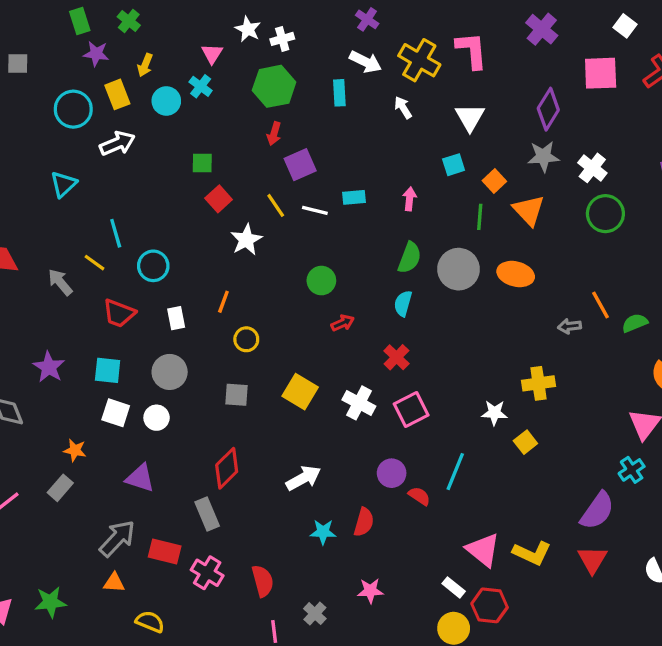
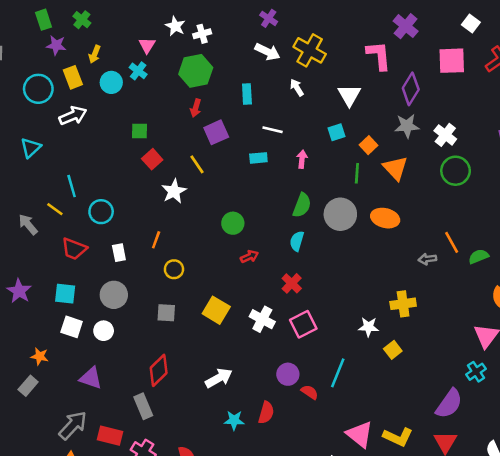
pink L-shape: (472, 50) -> (379, 56), moved
cyan rectangle: (339, 93) -> (247, 94), moved
white line: (315, 210) -> (273, 130), moved

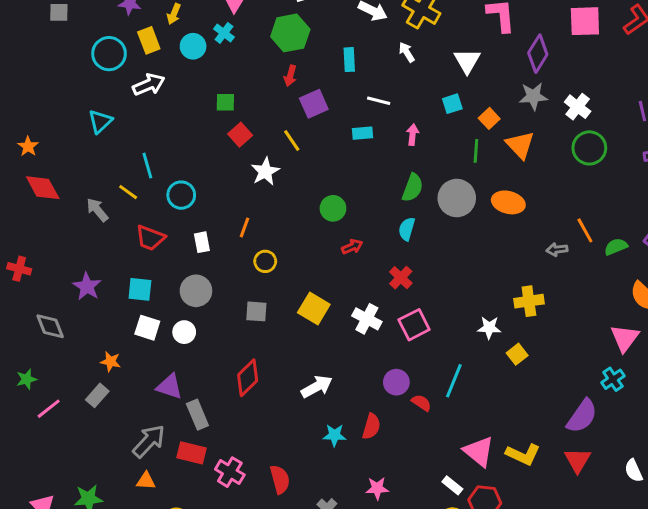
gray rectangle: (143, 406) -> (197, 415), moved

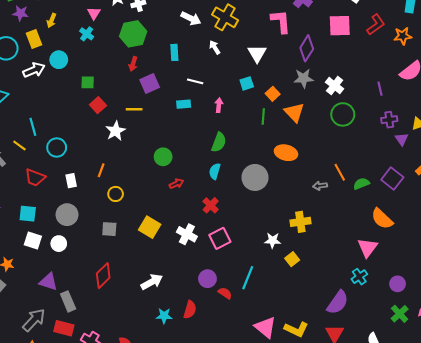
cyan circle: (193, 46) -> (59, 60), moved
yellow line: (292, 141) -> (134, 109), turned -56
gray circle: (457, 198) -> (255, 177), moved

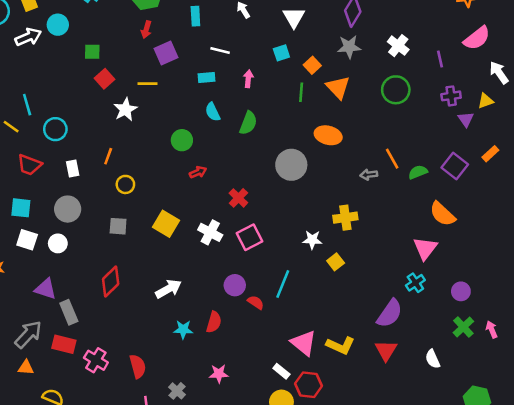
white cross: (335, 86) -> (398, 46), moved
cyan semicircle: (215, 171) -> (213, 112), moved, turned -42

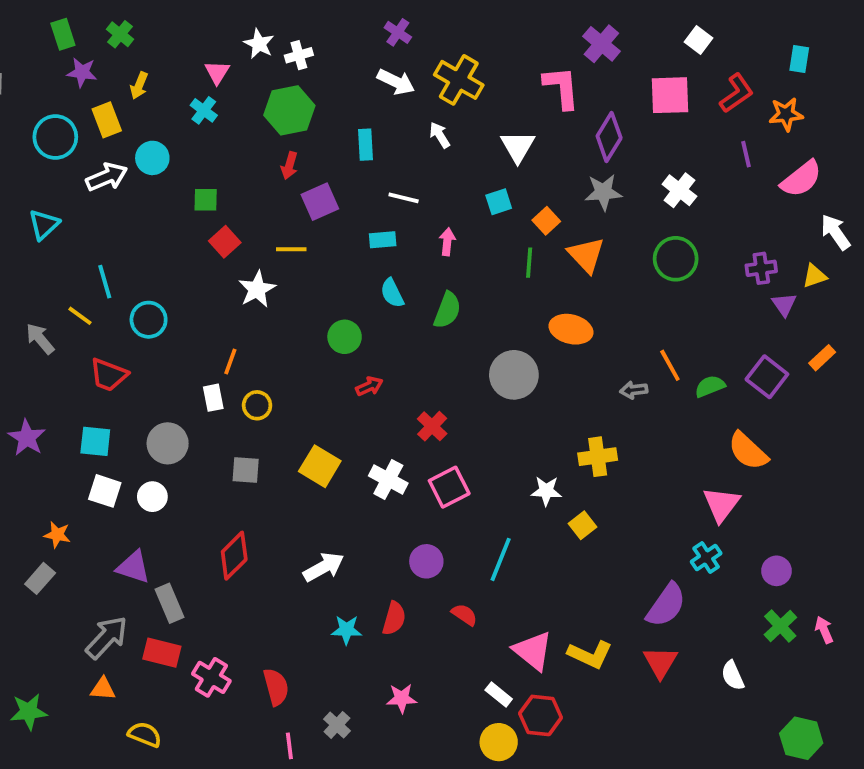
purple line: (440, 59) -> (746, 154), moved
white rectangle: (73, 168) -> (213, 398), moved
red semicircle: (256, 302) -> (464, 615), moved

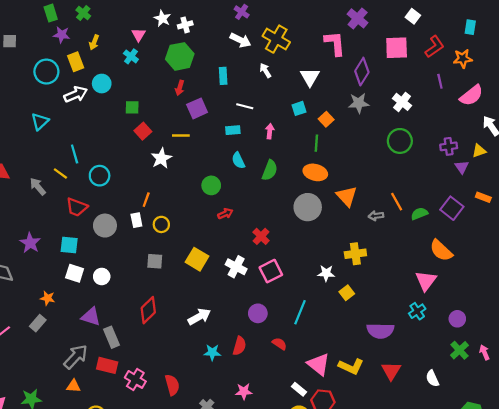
orange triangle: (586, 255) -> (347, 196), moved
orange ellipse: (571, 329) -> (315, 172), moved
orange rectangle: (822, 358) -> (483, 197), turned 64
gray circle: (168, 443) -> (105, 226), moved
purple semicircle: (666, 605) -> (380, 331), moved, turned 56

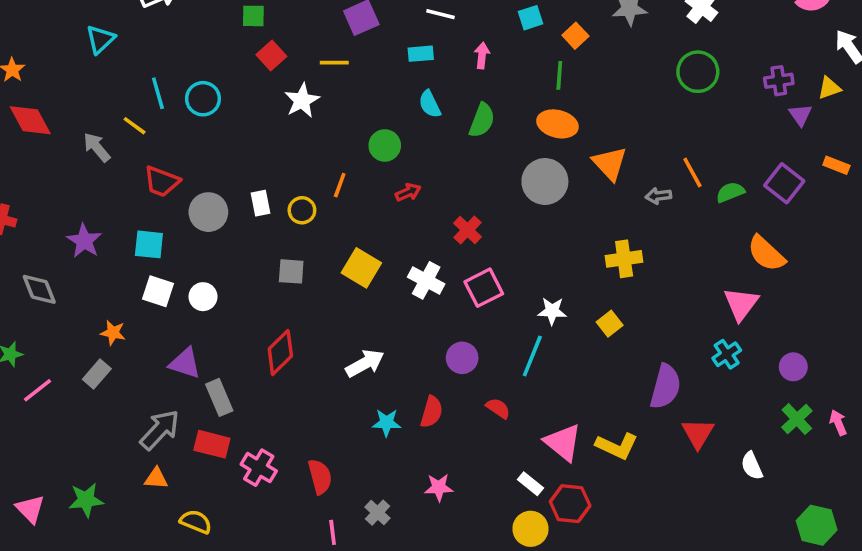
cyan circle: (100, 176) -> (203, 99), moved
orange line: (146, 200) -> (340, 185), moved
white star: (326, 273) -> (552, 311), moved
purple semicircle: (380, 331) -> (665, 387), turned -76
red triangle: (391, 371) -> (698, 433), moved

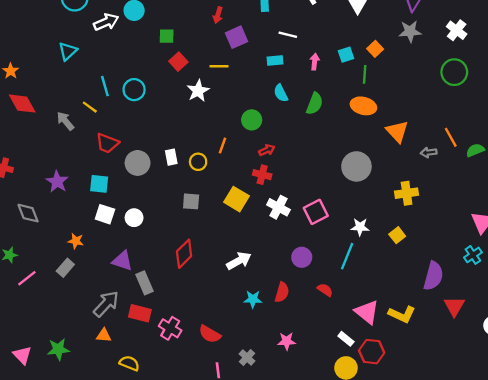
cyan square: (530, 18) -> (346, 55), moved
gray circle: (545, 181) -> (356, 166), moved
red cross: (468, 230) -> (262, 175), moved, turned -30
red semicircle: (320, 477) -> (210, 334), turned 135

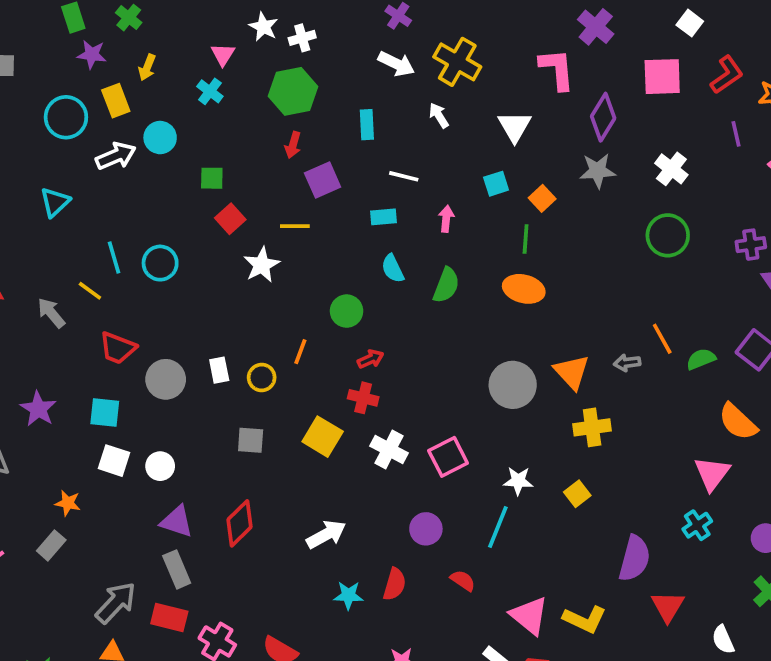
cyan square: (346, 55) -> (496, 184), moved
orange triangle: (397, 132) -> (572, 372), moved
purple triangle: (122, 261) -> (177, 521), moved

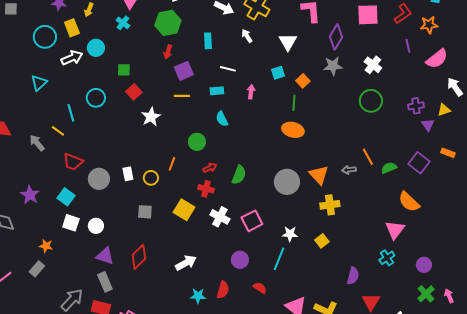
yellow line: (295, 226) -> (182, 96), moved
cyan circle: (160, 263) -> (96, 98), moved
green semicircle: (446, 285) -> (239, 175), moved
cyan square: (105, 413) -> (66, 197), turned 30
purple semicircle: (634, 558) -> (353, 276), size x0.7

